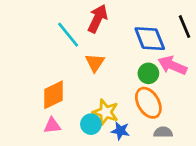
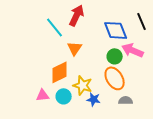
orange diamond: (53, 95) -> (60, 72), moved
cyan circle: (91, 124) -> (64, 96), moved

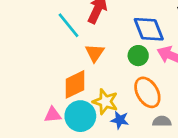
green circle: (115, 56) -> (138, 56), moved
cyan circle: (64, 96) -> (80, 116), size x1.5

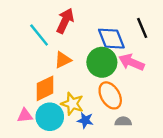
orange triangle: (95, 53) -> (63, 60), turned 30
green circle: (138, 56) -> (102, 62), size x1.6

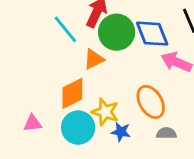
green circle: (102, 62) -> (117, 32), moved
pink triangle: (25, 116) -> (33, 123), moved

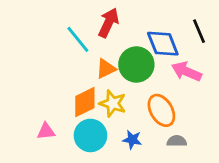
green circle: (117, 32) -> (136, 64), moved
yellow star: (105, 112) -> (113, 103), moved

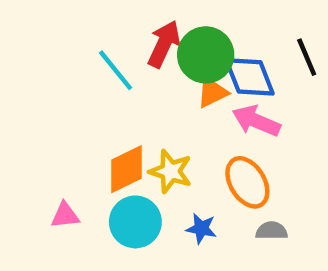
green circle: (136, 64) -> (206, 55), moved
orange triangle: (106, 69) -> (212, 92), moved
pink arrow: (186, 71) -> (256, 121), moved

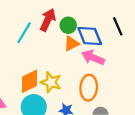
green circle: (206, 55) -> (68, 25), size x0.6
cyan line: (116, 70) -> (24, 33), turned 70
orange ellipse: (247, 182) -> (89, 88), turned 35

